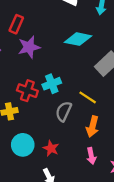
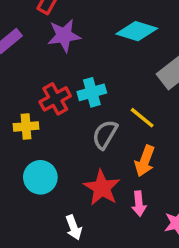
red cross: (27, 91) -> (55, 99), turned 36
red star: (51, 148) -> (102, 188), moved, size x1.5

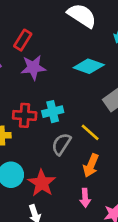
red cross: (55, 99) -> (25, 115), turned 30
red star: (102, 188) -> (42, 183), moved

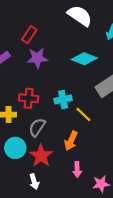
cyan cross: (53, 112) -> (63, 99), moved
gray semicircle: (61, 144) -> (37, 127), moved
orange arrow: (91, 165) -> (71, 141), moved

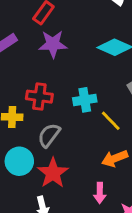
orange arrow: (71, 141) -> (115, 158), moved, turned 42

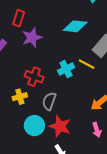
red cross: (39, 97) -> (34, 77), turned 30
yellow line: (111, 121) -> (87, 64), moved

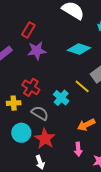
cyan cross: (66, 69) -> (61, 98), moved, turned -35
gray semicircle: (49, 101) -> (40, 113), turned 90

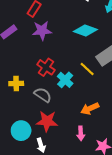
red cross: (31, 87) -> (46, 67), moved
cyan circle: (21, 133) -> (21, 131), moved
red star: (45, 139) -> (47, 121), turned -30

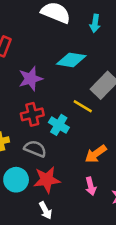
purple star: (42, 31) -> (31, 79), moved
red cross: (46, 67) -> (32, 114), turned -36
cyan circle: (21, 131) -> (16, 180), moved

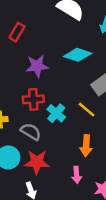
yellow line: (83, 106) -> (87, 110), moved
orange arrow: (96, 154) -> (86, 146), turned -60

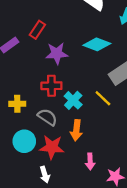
red rectangle: (17, 32) -> (37, 30), moved
orange arrow: (86, 146) -> (76, 130), moved

